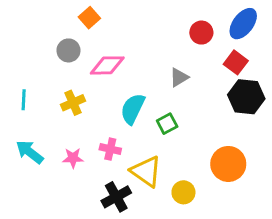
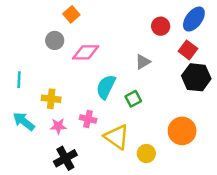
yellow cross: (73, 103) -> (51, 99), moved, turned 30
black cross: (116, 197) -> (65, 158), moved

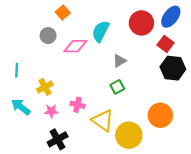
red circle: (161, 26) -> (141, 23), size x1.5
gray triangle: (143, 62) -> (119, 61), moved
cyan semicircle: (106, 87) -> (101, 31), moved
yellow cross: (51, 99) -> (45, 87), turned -35
yellow circle: (146, 154) -> (129, 135), size x1.6

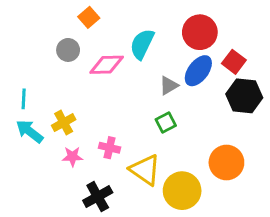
blue ellipse: (171, 17) -> (198, 71), moved
cyan arrow: (21, 107) -> (30, 131), moved
black cross: (58, 139) -> (98, 197), moved

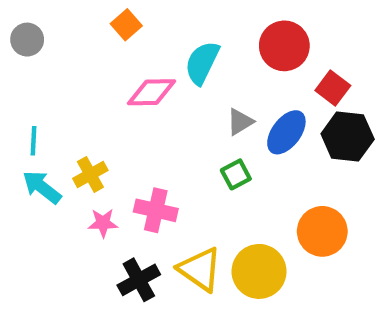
gray circle: (68, 50) -> (27, 40), moved
blue ellipse: (198, 71) -> (286, 132), moved
pink cross: (110, 148) -> (156, 210), size x1.4
yellow triangle: (145, 170) -> (200, 269), moved

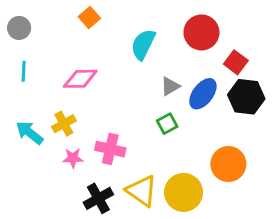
pink diamond: (152, 92) -> (80, 79), moved
cyan line: (33, 141) -> (24, 71), moved

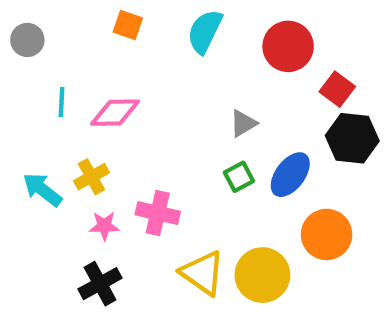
orange square: (89, 18) -> (128, 25), turned -30
cyan semicircle: (143, 44) -> (205, 31), moved
cyan line: (24, 71) -> (62, 102), moved
blue ellipse: (203, 94) -> (290, 175), moved
black cross: (98, 198) -> (100, 284), moved

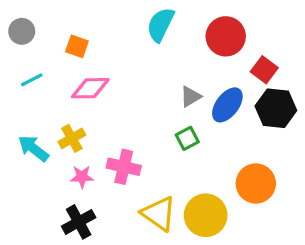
orange square: (128, 25) -> (77, 46), moved
cyan line: (62, 102) -> (32, 80), moved, turned 60
blue ellipse: (290, 175) -> (227, 105), moved

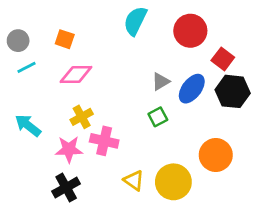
gray circle: (22, 31) -> (18, 41), moved
yellow cross: (72, 138) -> (82, 117), moved
pink star: (82, 177) -> (69, 149), size x1.4
yellow triangle: (159, 214) -> (134, 180), size x0.7

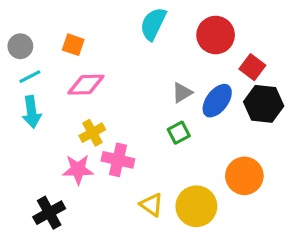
cyan arrow: (28, 125) -> (32, 112), moved, turned -136
black cross: (66, 187) -> (49, 213), moved

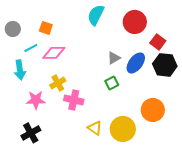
cyan line: (30, 77) -> (31, 48), moved
pink star: (78, 169) -> (36, 100), moved

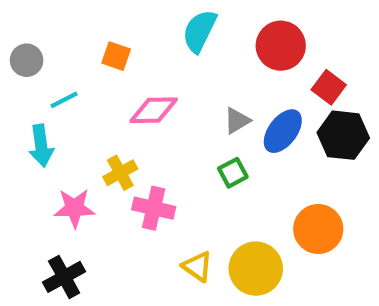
orange square: (46, 28) -> (116, 56), moved
pink diamond: (54, 53) -> (154, 110), moved

